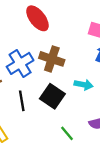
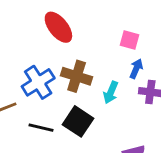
cyan arrow: (84, 85) -> (111, 92), moved, turned 102
black line: (22, 101) -> (41, 128), turned -66

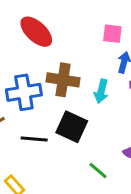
blue cross: (38, 82) -> (24, 92), turned 32

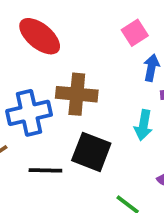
pink square: (112, 34) -> (135, 33), turned -36
cyan arrow: (101, 91) -> (143, 125), moved

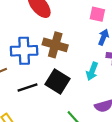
pink square: (135, 33) -> (97, 14), turned 35
black line: (45, 170) -> (27, 88), turned -30

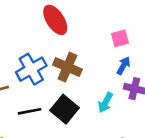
pink square: (97, 14) -> (120, 38), turned -35
blue cross: (24, 51) -> (31, 69), turned -35

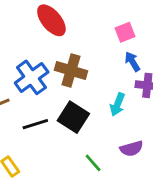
blue arrow: (123, 66) -> (132, 62), turned -54

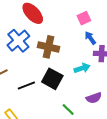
blue cross: (32, 77) -> (18, 41), moved
cyan arrow: (117, 104) -> (82, 68), turned -126

